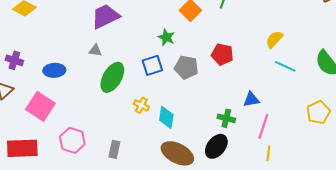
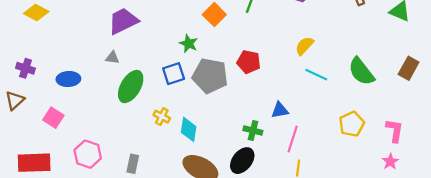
gray pentagon: (186, 67) -> (210, 76), size x1.4
pink square: (40, 106) -> (53, 118), size x0.7

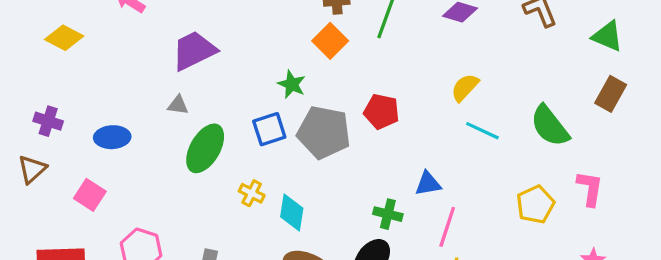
brown rectangle: (409, 68) -> (611, 94), moved
pink L-shape: (395, 131) -> (590, 188), moved

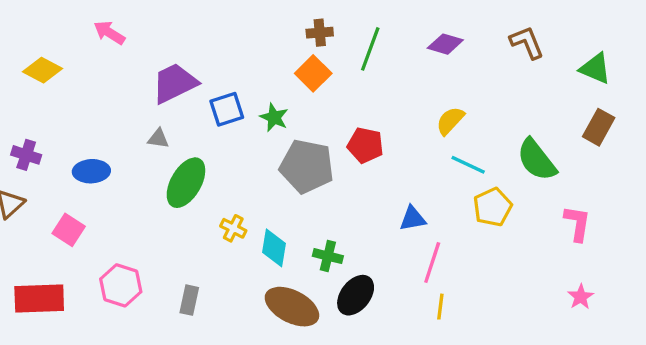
blue square: (269, 129) -> (227, 109), moved
yellow pentagon: (535, 204) -> (493, 207), moved
green cross: (388, 214) -> (328, 256), moved

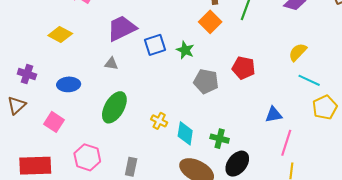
yellow diamond: (42, 70) -> (60, 34), moved
gray pentagon: (307, 166) -> (206, 81), size x0.7
green ellipse: (186, 183) -> (114, 107), moved

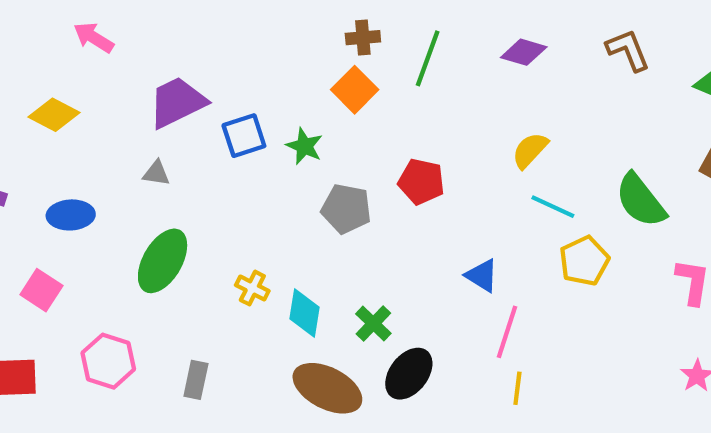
blue triangle: (274, 115) -> (482, 276), turned 42
green cross: (220, 139) -> (373, 324), turned 30

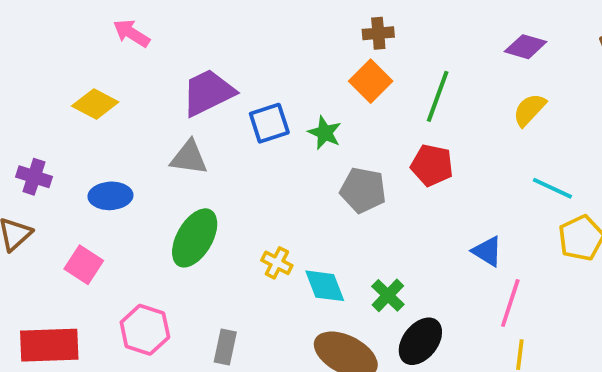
green line: (428, 58) -> (438, 96), moved
yellow semicircle: (530, 150) -> (529, 110), moved
gray triangle: (156, 173) -> (189, 158), size x1.5
cyan diamond: (304, 313) -> (325, 286), turned -30

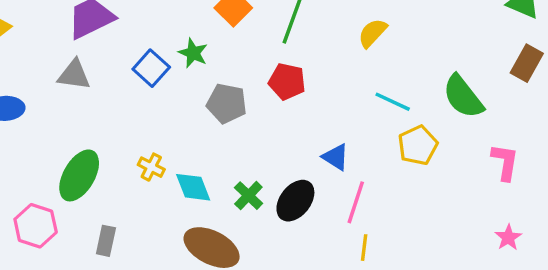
blue square: (269, 123) -> (151, 68), moved, turned -30
green ellipse: (195, 238) -> (79, 175), moved
black ellipse: (420, 341) -> (295, 201), moved

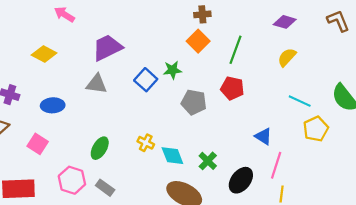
green star: (193, 53) -> (172, 70), turned -30
green ellipse: (79, 175) -> (100, 148), size x0.7
black ellipse: (295, 201) -> (241, 180), moved
gray rectangle: (106, 241) -> (105, 188), moved, turned -66

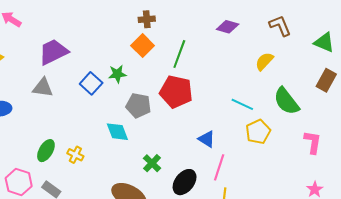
yellow semicircle: (287, 57) -> (264, 61), moved
red pentagon: (232, 88) -> (176, 92), size x1.4
yellow cross: (146, 143) -> (75, 155), moved
cyan diamond: (172, 156) -> (117, 132), moved

